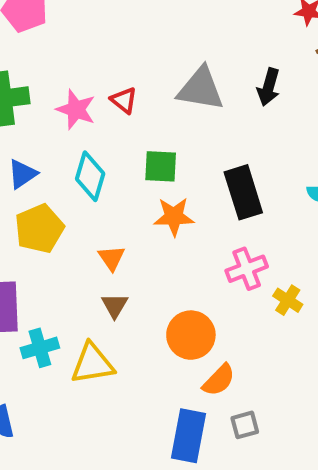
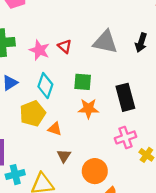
yellow pentagon: (39, 229) -> (33, 113), moved
orange triangle: (112, 258) -> (55, 129), turned -40
brown triangle: (115, 305) -> (64, 156), moved

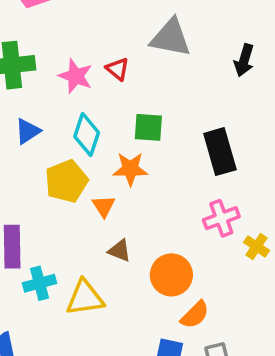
gray triangle: (105, 42) -> (171, 38), moved
orange star: (88, 109) -> (130, 169), moved
orange triangle: (55, 129) -> (104, 206), turned 40
brown triangle: (64, 156) -> (120, 251), turned -40

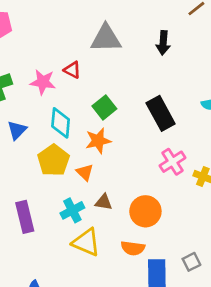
green square: (148, 127) -> (104, 107), turned -30
cyan cross: (39, 283) -> (72, 210), moved
yellow triangle: (85, 298) -> (86, 242), turned 44
orange semicircle: (195, 315) -> (133, 248), moved, turned 65

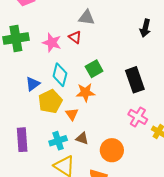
gray triangle: (106, 38) -> (87, 17), moved, size x0.7
blue triangle: (17, 130) -> (33, 84), moved
pink cross: (173, 162) -> (138, 117), turned -36

